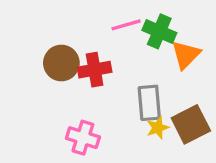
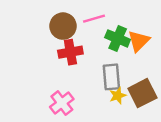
green cross: (159, 31) -> (118, 38), moved
brown circle: (61, 63) -> (63, 26), moved
pink cross: (83, 138) -> (62, 103), turned 35

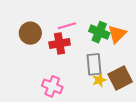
pink line: (94, 19) -> (67, 26), moved
brown circle: (63, 26) -> (30, 33), moved
pink cross: (62, 103) -> (52, 86), turned -30

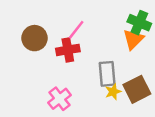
pink line: (67, 26) -> (76, 30), turned -36
green cross: (99, 32) -> (139, 23), moved
pink cross: (52, 86) -> (60, 99), turned 30

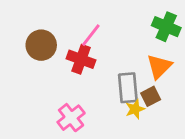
orange triangle: (133, 39) -> (159, 66), moved
red cross: (68, 50) -> (81, 59), turned 30
brown square: (137, 89) -> (151, 96), moved, size x0.6

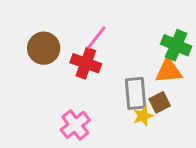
green cross: (166, 27) -> (176, 45), moved
orange triangle: (159, 66) -> (169, 71), turned 40

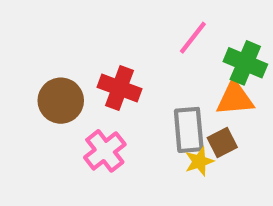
pink line: (96, 38) -> (193, 38), moved
brown circle: (44, 48) -> (61, 101), moved
pink cross: (75, 125) -> (105, 151), moved

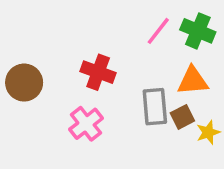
green cross: (245, 63) -> (198, 31), moved
brown circle: (61, 101) -> (24, 83), moved
yellow star: (199, 161) -> (208, 132), moved

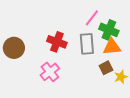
green cross: (198, 31) -> (109, 30), moved
gray rectangle: (155, 107) -> (87, 44), moved

